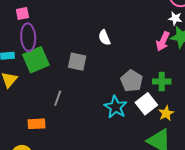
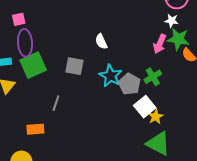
green cross: (162, 82) -> (153, 77), moved, turned -30
cyan star: (116, 107) -> (111, 76), moved
yellow star: (166, 113) -> (156, 117), moved

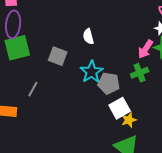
green cross: (153, 77) -> (140, 73), moved
gray pentagon: (129, 84) -> (109, 83), turned -30

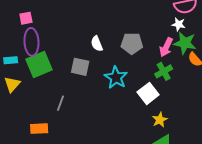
white semicircle: (88, 36) -> (97, 44), moved
gray pentagon: (109, 83) -> (132, 43), moved
white square: (120, 108) -> (148, 93), moved

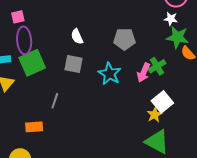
white semicircle: (97, 44) -> (77, 37), moved
pink arrow: (166, 47) -> (144, 73), moved
white square: (148, 93) -> (162, 102), moved

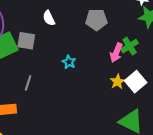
gray square: (73, 64) -> (26, 41), moved
cyan star: (110, 74) -> (69, 62), moved, size x0.6
yellow star: (155, 115) -> (118, 82), moved

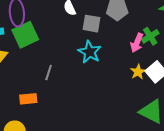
gray square: (26, 41) -> (91, 24), moved
cyan star: (69, 62) -> (90, 52), size x1.6

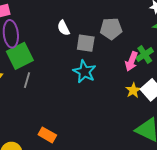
gray line: (49, 73) -> (27, 80), moved
orange rectangle: (28, 99) -> (47, 135), moved, turned 36

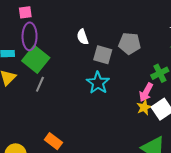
green square: (20, 56) -> (36, 59), turned -32
pink arrow: (131, 61) -> (146, 92), moved

